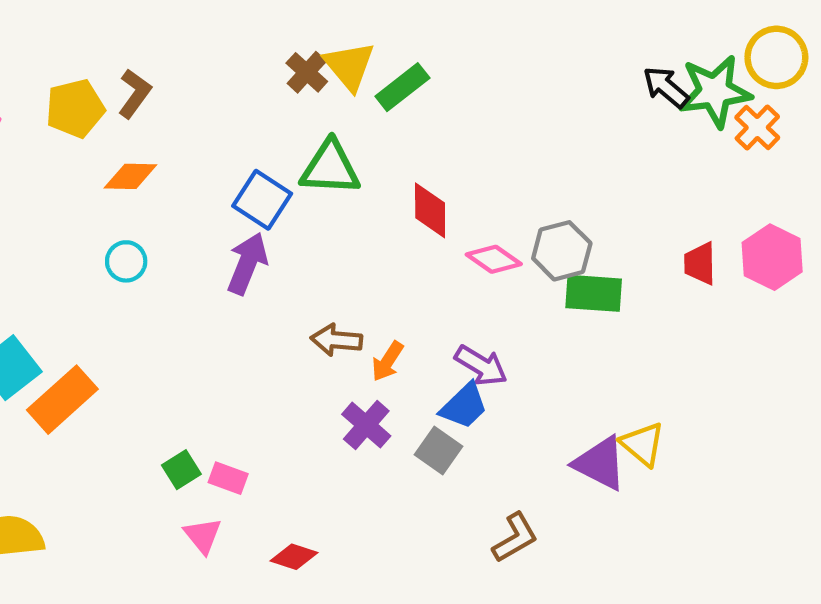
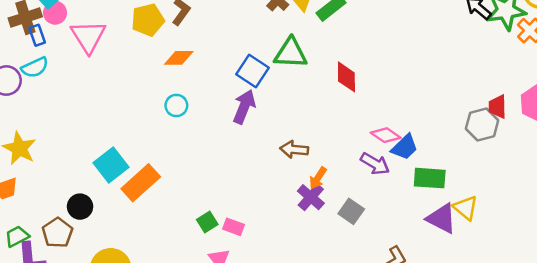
gray hexagon: (562, 251) -> (482, 125), moved
pink diamond: (494, 259) -> (386, 135), moved
green rectangle: (594, 293) -> (430, 178), moved
orange arrow: (388, 361) -> (318, 178), moved
blue trapezoid: (464, 406) -> (405, 147), moved

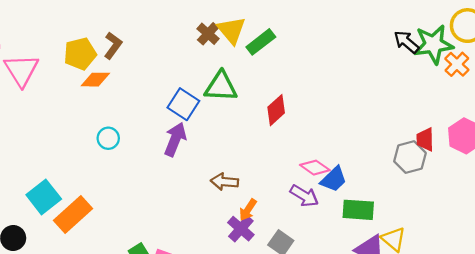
orange diamond: (179, 58) -> (95, 80), moved
red diamond: (346, 77) -> (276, 110), turned 48

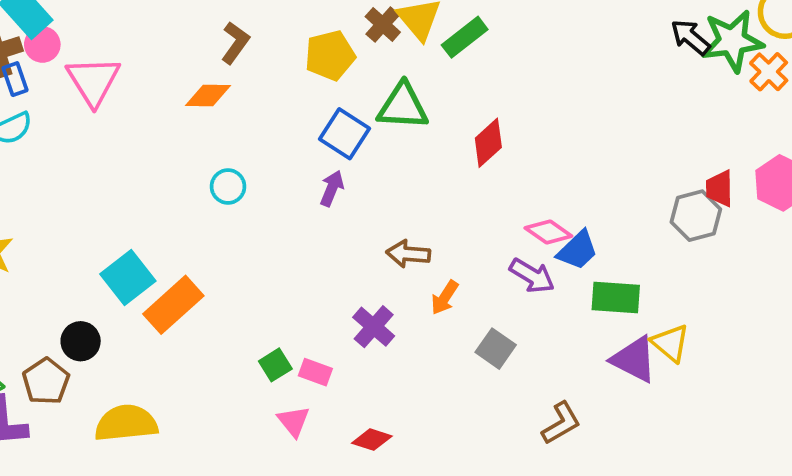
yellow pentagon: (80, 54) -> (330, 55), moved
purple arrow: (175, 139) -> (332, 188), size x0.7
purple cross: (241, 229) -> (374, 327), moved

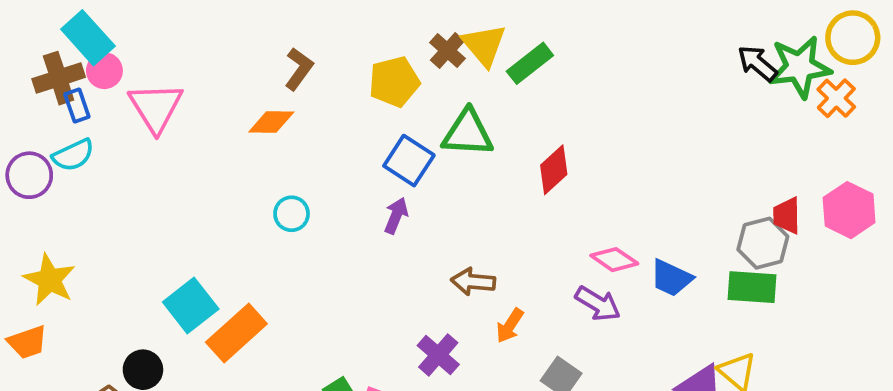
blue trapezoid: (578, 250) -> (671, 278), moved, turned 69
green rectangle: (616, 298) -> (752, 287), moved

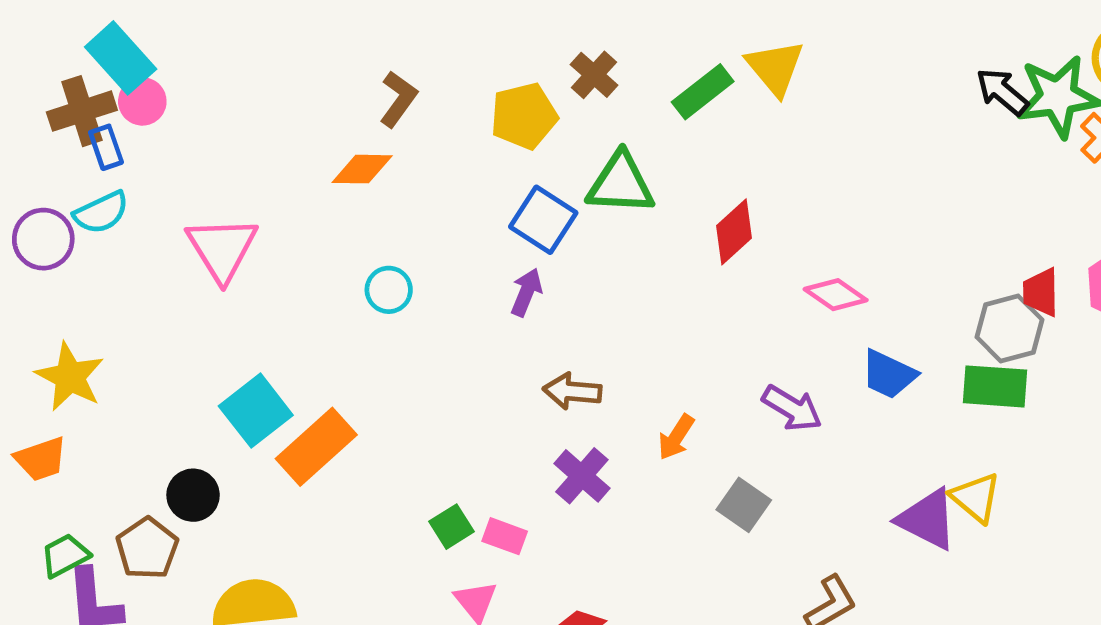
yellow triangle: (484, 45) -> (775, 68), moved
pink triangle: (156, 107) -> (222, 249), moved
pink diamond: (614, 260) -> (836, 295), moved
brown arrow: (473, 282) -> (572, 391), moved

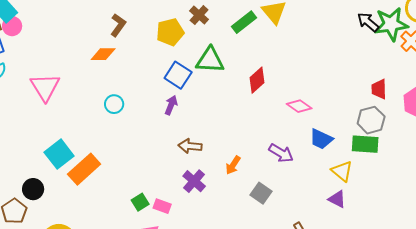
red trapezoid: (1041, 292) -> (379, 89), moved
yellow triangle: (976, 498) -> (342, 171), moved
purple triangle: (927, 519) -> (337, 199), size x0.7

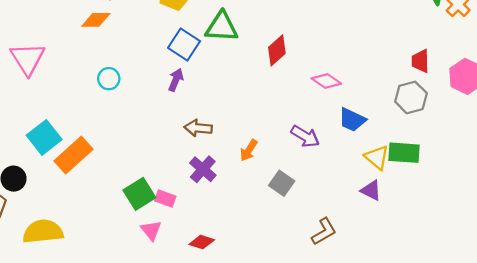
green rectangle: (365, 144) -> (404, 153), moved
green square: (140, 202) -> (139, 194), size x1.5

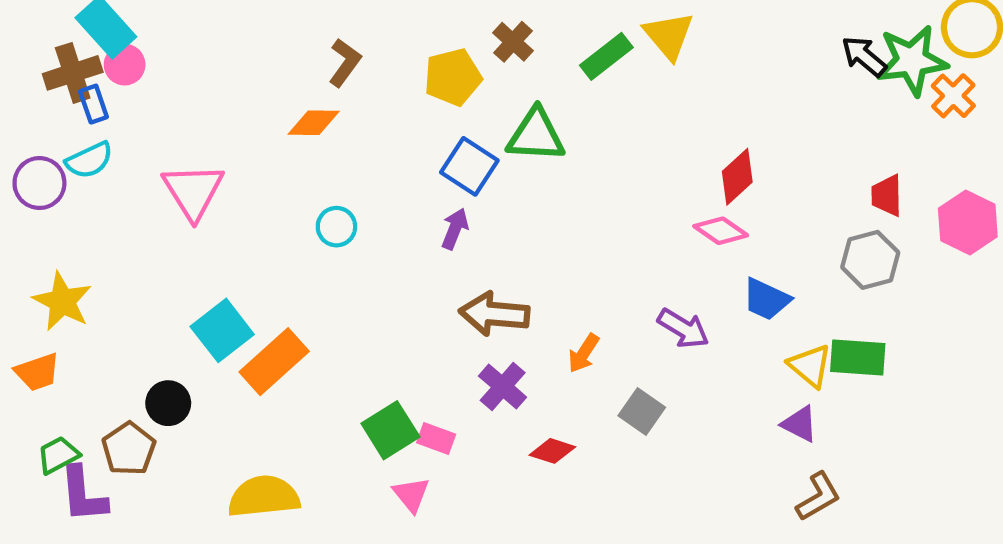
red diamond: (277, 50) -> (737, 177), moved
brown arrow: (198, 128) -> (494, 314), size x1.4
yellow semicircle: (43, 231) -> (264, 497), moved
brown L-shape: (324, 231) -> (818, 497), moved
red diamond: (202, 242) -> (552, 451), moved

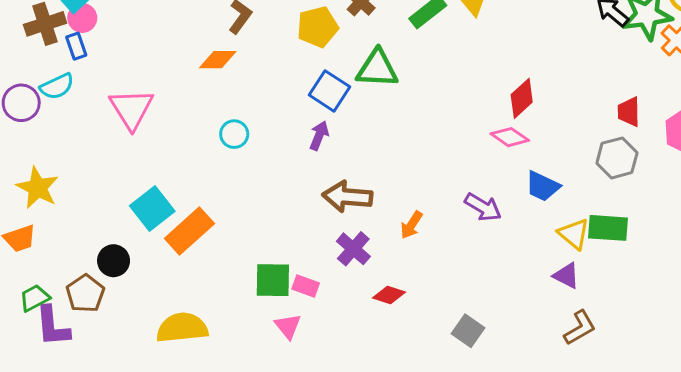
blue rectangle: (93, 104) -> (76, 46), moved
gray square: (642, 411) -> (468, 331), moved
green square: (390, 430) -> (273, 280), turned 33

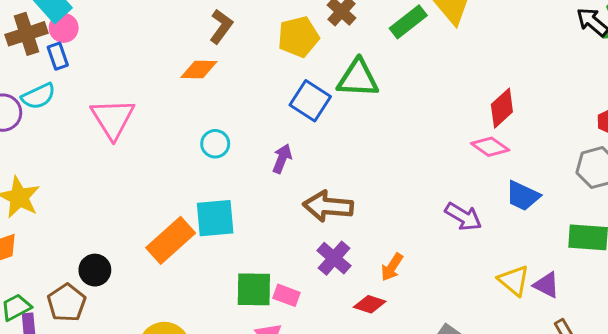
purple arrow: (319, 136) -> (282, 159), moved
cyan square: (152, 209) -> (215, 218), moved, turned 33
orange arrow: (411, 225) -> (392, 267), moved
yellow triangle: (574, 234) -> (514, 280), moved

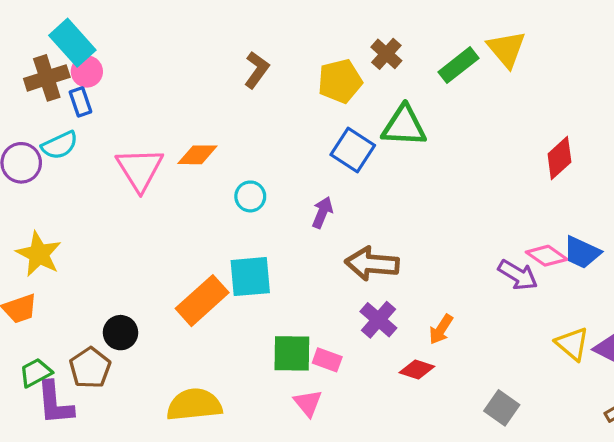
orange diamond: (199, 70) -> (197, 155), moved
pink diamond: (490, 147) -> (547, 256), moved

